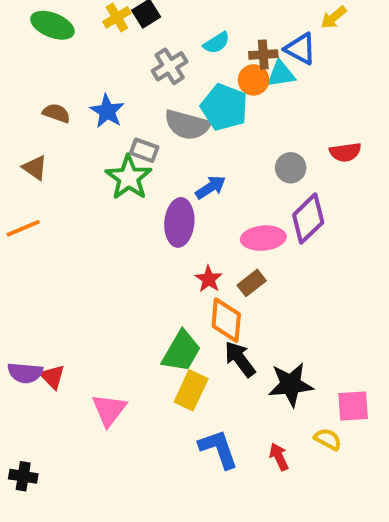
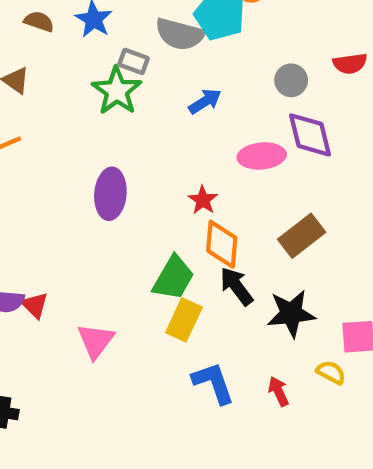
purple diamond: (308, 219) -> (310, 135), turned -60
purple ellipse: (179, 222) -> (110, 194), moved
brown rectangle: (252, 283) -> (302, 236), moved, size x1.5

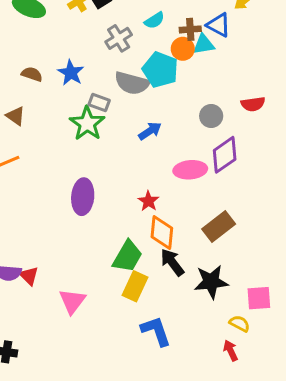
purple diamond: (310, 135) -> (225, 155), turned 69
red arrow: (279, 391) -> (231, 350), moved

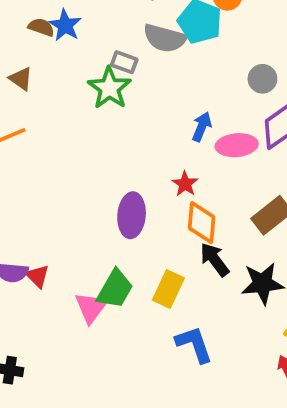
blue star: (71, 73) -> (65, 25), moved
blue arrow: (150, 131) -> (202, 127), moved, turned -35
purple ellipse: (83, 197) -> (132, 215), moved
green trapezoid: (128, 256) -> (115, 289), moved

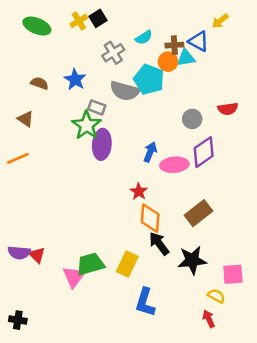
blue star: (65, 25) -> (75, 79), moved
purple ellipse: (132, 215) -> (102, 144), moved
green trapezoid: (115, 289) -> (90, 264), turned -136
blue L-shape: (194, 344) -> (145, 302), turned -144

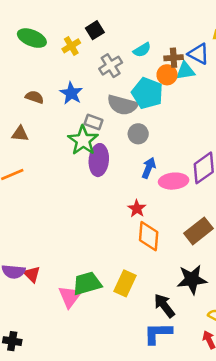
yellow cross: (79, 21) -> (71, 46), moved
brown triangle: (25, 119) -> (20, 134), turned -30
gray circle: (192, 119) -> (138, 134), moved
black arrow: (159, 244) -> (164, 306), moved
blue L-shape: (145, 302) -> (158, 333), moved, turned 72

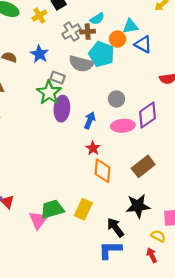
blue triangle: (198, 54) -> (143, 44), moved
brown cross: (174, 58) -> (88, 32), moved
cyan triangle: (185, 71) -> (130, 26), moved
gray circle: (138, 134) -> (116, 99), moved
blue arrow: (149, 168) -> (90, 120), moved

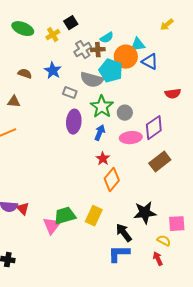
orange circle: (118, 39) -> (126, 57), size x1.5
green star: (49, 93) -> (102, 107), moved
brown rectangle: (143, 166) -> (160, 162), moved
orange diamond: (103, 171) -> (112, 180), turned 35

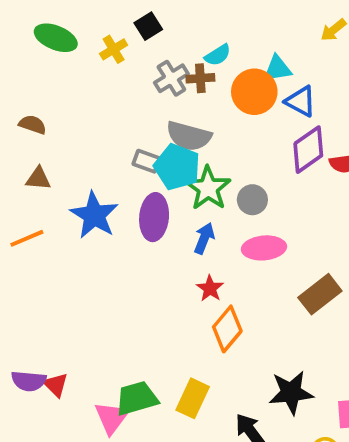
blue star: (53, 71) -> (94, 215), moved, size x1.4
cyan pentagon: (111, 71) -> (177, 167), moved
brown semicircle: (25, 74) -> (33, 125), moved
purple diamond: (154, 128) -> (308, 150), moved

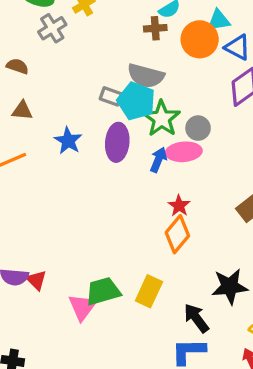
gray cross: (171, 78) -> (52, 28), moved
blue star: (94, 215) -> (68, 141), size x0.7
pink ellipse: (264, 248) -> (184, 152), moved
red star: (210, 288) -> (179, 206), moved

